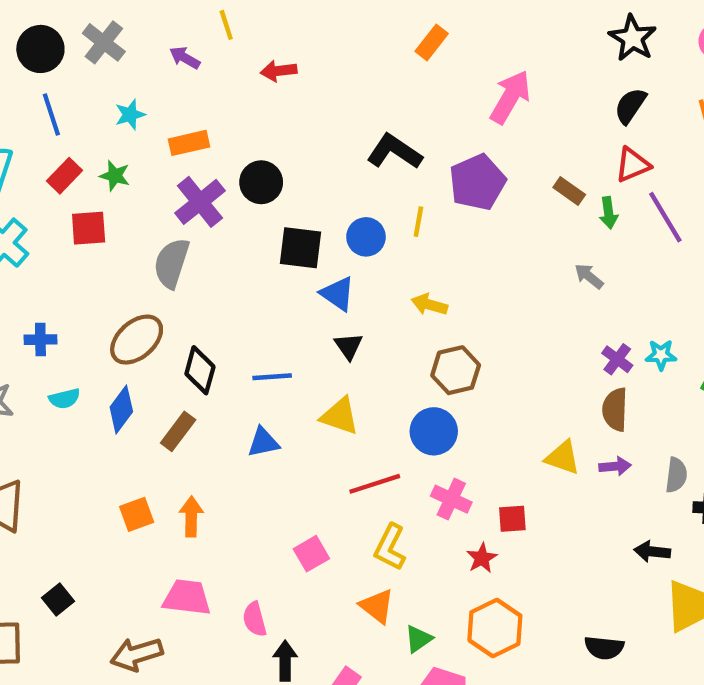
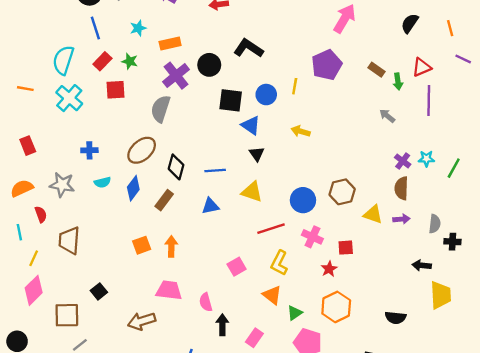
black L-shape: (394, 152) -> (248, 48), moved
red triangle: (633, 165) -> (422, 67), moved
purple line: (665, 217) -> (429, 100), moved, turned 32
brown hexagon: (456, 370) -> (342, 192), moved

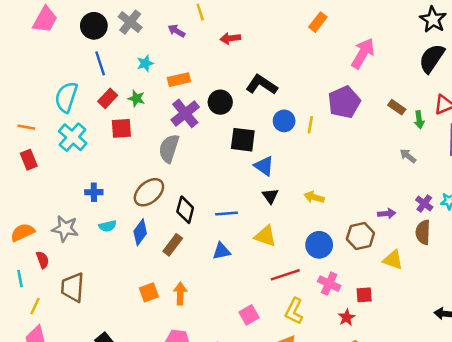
black semicircle: (410, 23) -> (432, 58), size x1.4
blue circle: (266, 95) -> (284, 121), moved
yellow arrow: (301, 131) -> (314, 197), moved
red rectangle: (28, 146) -> (29, 160), moved
purple arrow: (401, 219) -> (387, 214), moved

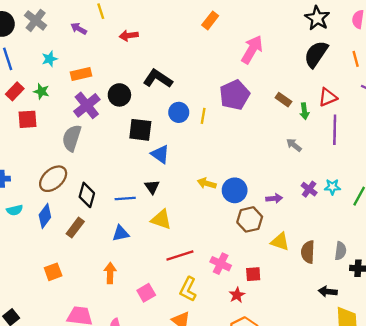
black triangle: (270, 196) -> (152, 187), moved
brown semicircle: (423, 232) -> (308, 252), moved
blue circle: (319, 245) -> (235, 190), moved
orange arrow: (180, 294) -> (110, 273), moved

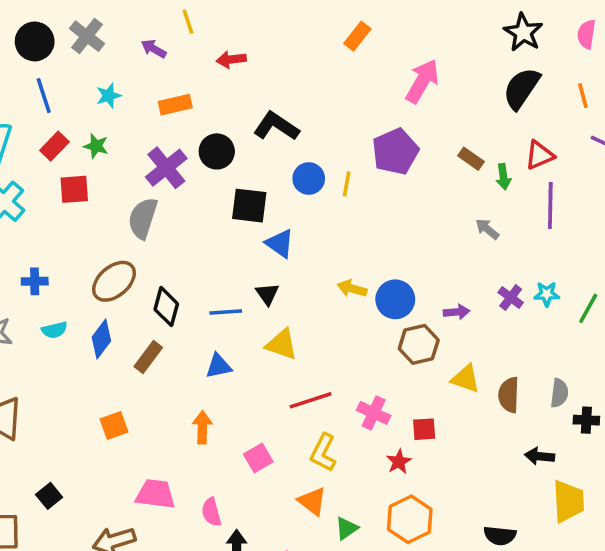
orange rectangle: (81, 74) -> (175, 105), moved

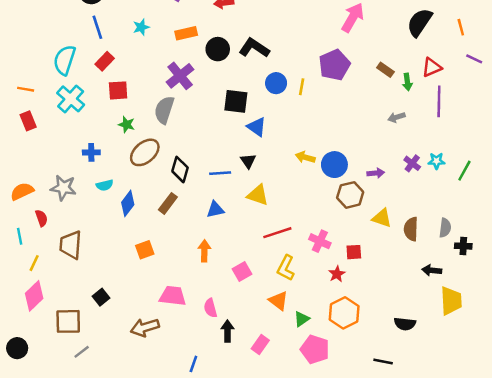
green star: (96, 146) -> (127, 124), moved
black circle: (217, 151) -> (218, 49), moved
gray arrow: (487, 229) -> (396, 117), turned -56
blue diamond: (101, 339) -> (128, 203), moved

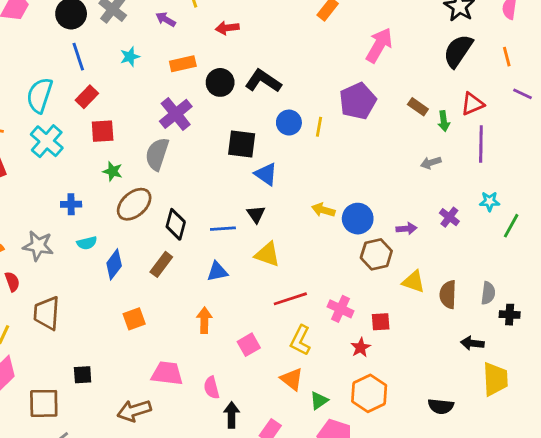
cyan star: (437, 161) -> (490, 201), moved
black square: (101, 297) -> (83, 375), turned 35

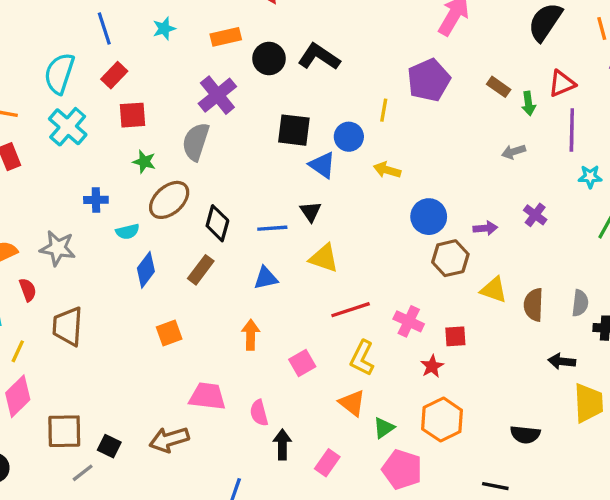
blue circle: (289, 123) -> (349, 137), moved
cyan star: (490, 201) -> (590, 177), moved
yellow arrow: (323, 210) -> (387, 170), moved
cyan semicircle: (87, 243) -> (128, 232), moved
black square: (83, 375) -> (109, 446), moved, turned 30

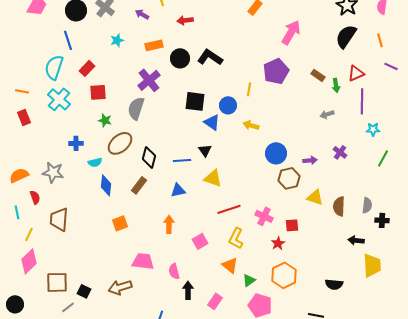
blue line: (104, 29) -> (68, 40), moved
blue diamond: (146, 270) -> (106, 185), turned -30

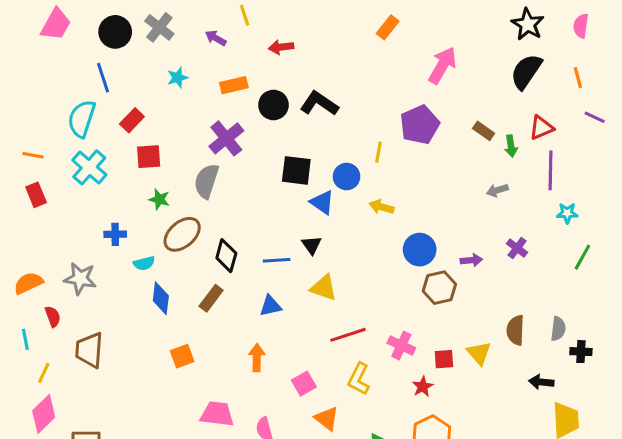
yellow triangle: (315, 197) -> (479, 353), moved, turned 30
orange triangle: (230, 265) -> (327, 419), moved

